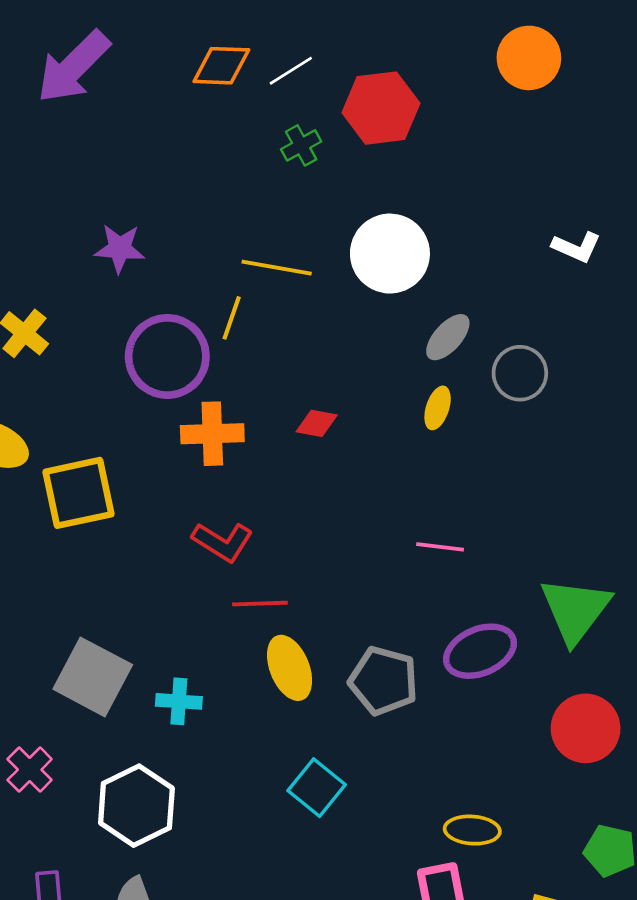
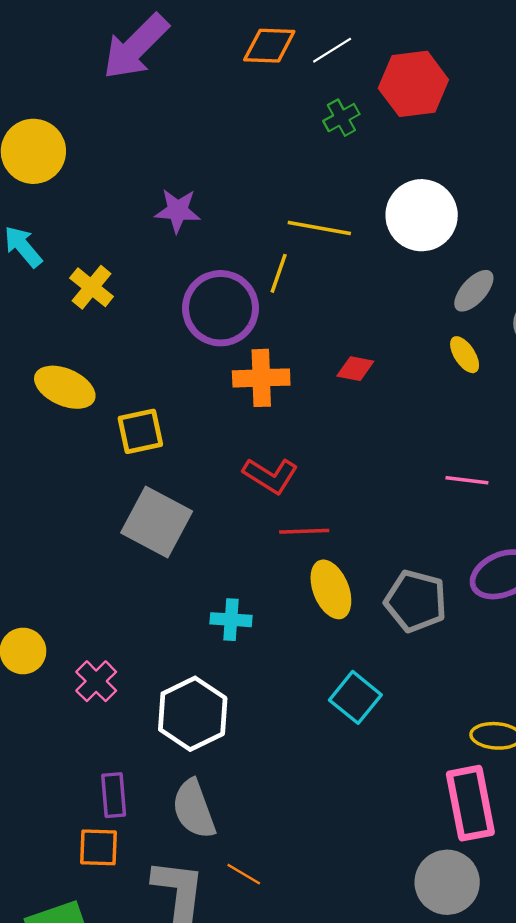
yellow ellipse: (438, 408) -> (465, 355), turned -51
yellow square: (78, 493) -> (140, 431), size x0.7
gray square: (93, 677) -> (157, 522), moved

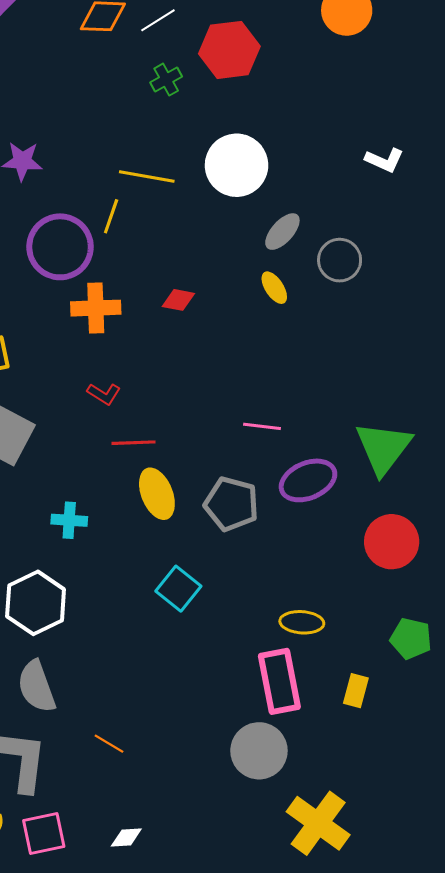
red L-shape: (271, 476) -> (104, 394), size x0.7
pink line: (467, 480) -> (262, 426), moved
orange line: (244, 874) -> (109, 744), moved

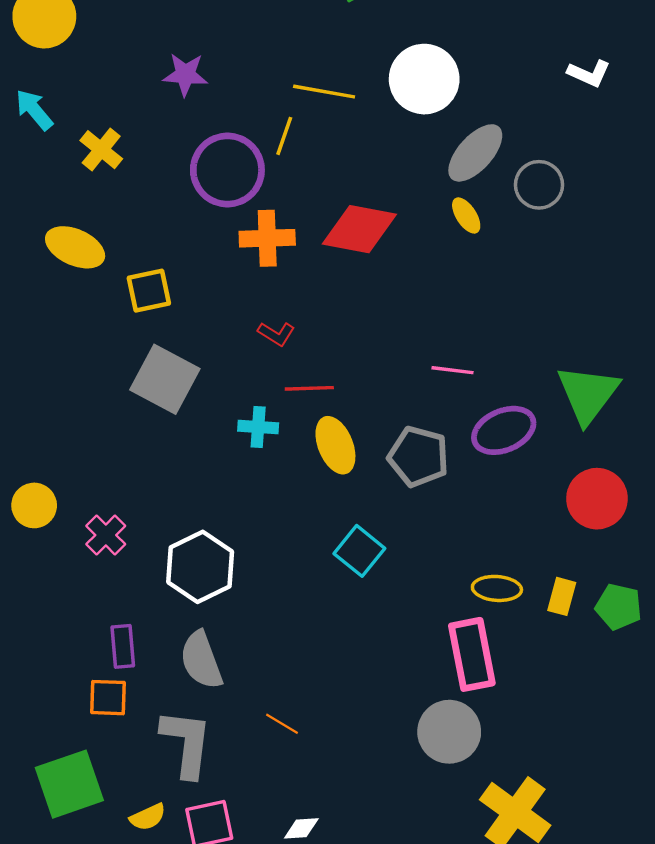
gray ellipse: (282, 232) -> (475, 153), size x1.4
red diamond: (178, 300) -> (359, 229), size x2.0
cyan cross: (69, 520) -> (258, 427), moved
yellow rectangle: (356, 691) -> (562, 596), moved

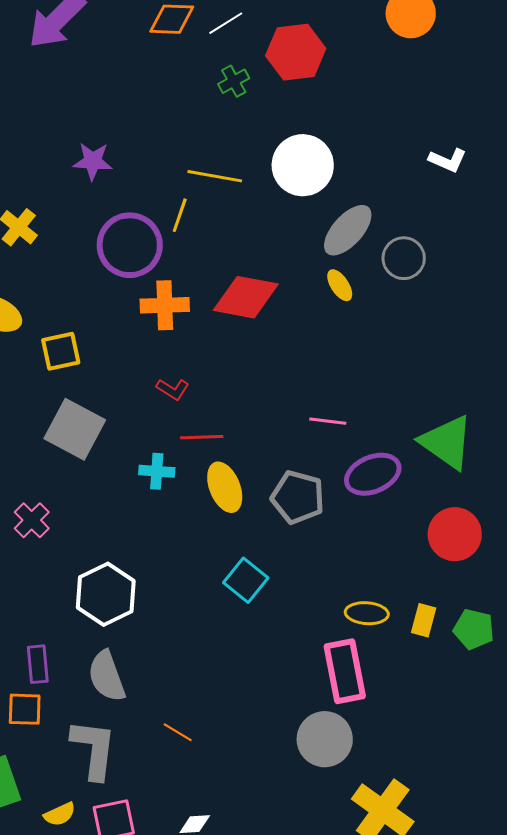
green triangle: (588, 394) -> (447, 442), turned -32
pink cross: (106, 535) -> (32, 520), moved

